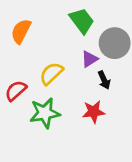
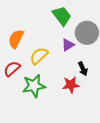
orange semicircle: (21, 31) -> (16, 39), moved
black arrow: (104, 80) -> (83, 69), moved

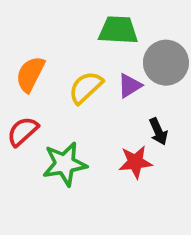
green trapezoid: (62, 16) -> (118, 30), turned -50
yellow semicircle: (39, 56) -> (86, 87), moved

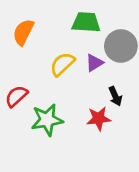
orange semicircle: (30, 74) -> (23, 32), moved

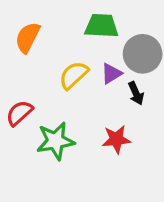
black arrow: (115, 96) -> (136, 93), moved

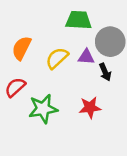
orange semicircle: (28, 37) -> (22, 48), moved
purple triangle: (111, 74) -> (86, 57), turned 36

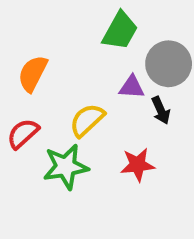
green trapezoid: (79, 20) -> (120, 31), turned 116
yellow semicircle: (57, 58) -> (87, 120), moved

